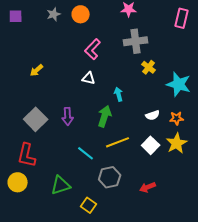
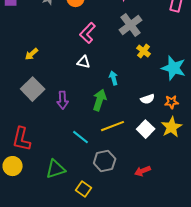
gray cross: (136, 41) -> (131, 25), turned -30
gray square: (36, 119) -> (33, 89), moved

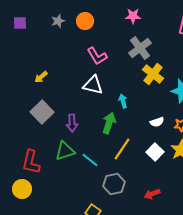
pink L-shape: (88, 33) -> (97, 56), turned -75
yellow cross: (144, 51) -> (153, 74), size x1.5
white triangle: (84, 62) -> (93, 85), size x1.5
yellow line: (113, 126) -> (122, 149), turned -35
green triangle: (56, 169) -> (65, 151), moved

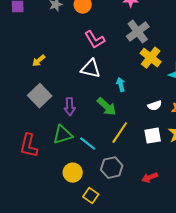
green arrow: (109, 123) -> (107, 107), turned 115
white square: (155, 152) -> (153, 136), turned 36
yellow circle: (22, 189) -> (73, 173), moved

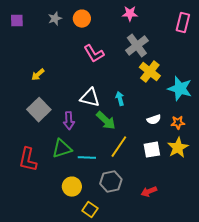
white triangle: (91, 69) -> (90, 98), moved
cyan line: (88, 144) -> (87, 158), turned -36

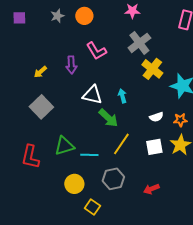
purple arrow: (69, 121) -> (71, 65), moved

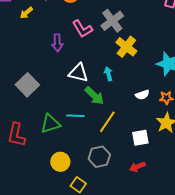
gray cross: (139, 43) -> (112, 21), moved
yellow cross: (152, 69) -> (126, 47), moved
yellow arrow: (40, 72) -> (26, 13), moved
white square: (154, 147) -> (140, 138), moved
cyan line: (89, 155) -> (75, 116), moved

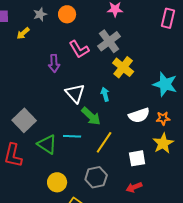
white triangle: (78, 73) -> (75, 93), turned 35
gray square: (27, 85) -> (24, 120), moved
white semicircle: (142, 95) -> (139, 115), size x1.5
green triangle: (50, 124) -> (47, 144), turned 50

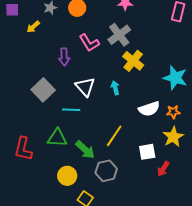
green arrow: (91, 116) -> (85, 150), moved
gray square: (24, 120) -> (43, 90), moved
cyan line: (72, 136) -> (71, 110), moved
green triangle: (47, 144) -> (57, 138), turned -30
red arrow: (134, 187) -> (163, 169), moved, turned -35

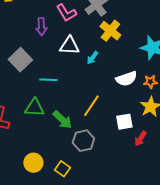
white triangle: (85, 87) -> (69, 46), moved, turned -45
cyan arrow: (115, 88) -> (92, 58), turned -128
yellow circle: (67, 176) -> (33, 163), moved

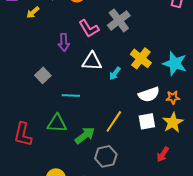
yellow cross: (110, 31) -> (141, 58), moved
gray square: (20, 60) -> (43, 75), size x0.7
green arrow: (62, 120) -> (85, 135), turned -80
white square: (124, 122) -> (147, 121), moved

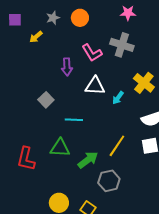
gray cross: (119, 20) -> (122, 45), turned -35

